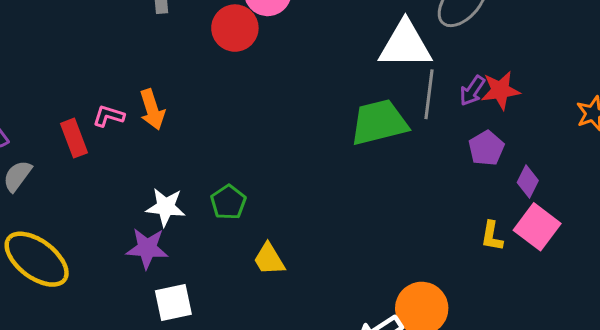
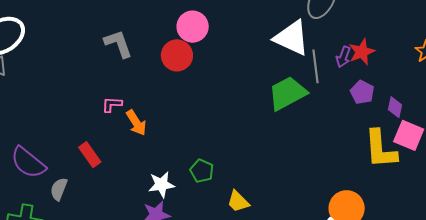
white triangle: (405, 45) -> (292, 38), turned 39
pink L-shape: (109, 116) -> (112, 104), moved
yellow L-shape: (492, 236) -> (381, 149), size x2.0

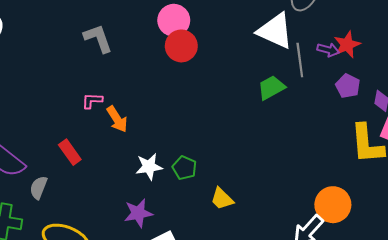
red circle: (177, 55) -> (181, 46), moved
purple arrow: (343, 57) -> (328, 50), turned -95
green trapezoid: (287, 93) -> (271, 88), size x0.7
white star: (161, 185) -> (149, 167), moved

